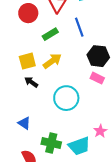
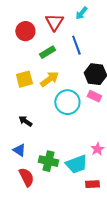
black arrow: (31, 82) -> (25, 121), moved
cyan circle: (66, 98) -> (67, 102), moved
blue triangle: (24, 123) -> (19, 150), moved

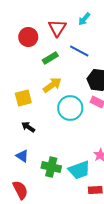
blue line: (76, 45) -> (79, 51), turned -42
yellow square: (24, 79) -> (23, 98), moved
red semicircle: (26, 177) -> (20, 190), moved

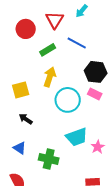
yellow arrow: (52, 85) -> (50, 77), turned -36
cyan trapezoid: (79, 170) -> (77, 137), moved

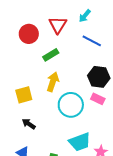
blue line: (77, 43) -> (92, 41), moved

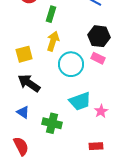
green rectangle: (51, 55) -> (51, 14), turned -42
black arrow: (29, 124) -> (29, 83), size x1.6

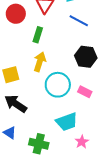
pink rectangle: (98, 58) -> (85, 92), moved
pink star: (101, 111) -> (82, 142), moved

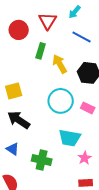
yellow arrow: (40, 62) -> (60, 64), moved, turned -48
cyan trapezoid: (67, 122) -> (70, 138), turned 30

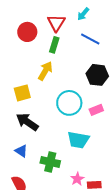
green rectangle: (41, 51) -> (54, 45), moved
yellow arrow: (60, 64) -> (45, 71), moved, turned 60
pink rectangle: (88, 108) -> (96, 110), turned -48
pink star: (85, 158) -> (77, 179), moved

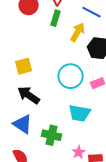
yellow arrow: (45, 71) -> (78, 32), moved
blue triangle: (21, 151) -> (23, 124), size x1.5

